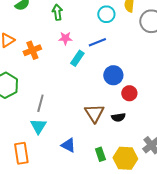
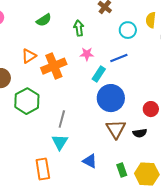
orange cross: (32, 50) -> (54, 66), size x1.4
blue circle: (113, 75) -> (111, 98), moved, size x1.4

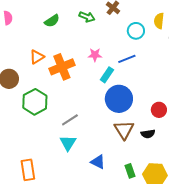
green arrow: (79, 28) -> (87, 17), moved, turned 119
gray line: (62, 119) -> (70, 120), turned 42
orange rectangle: (43, 169) -> (28, 170), moved

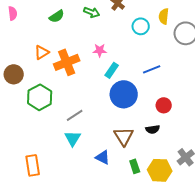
blue line: (127, 59) -> (152, 69), moved
brown triangle: (124, 130) -> (124, 136), moved

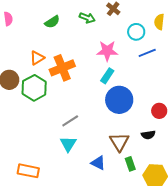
pink star: (100, 50) -> (107, 51), moved, size x1.5
blue line: (152, 69) -> (147, 53), moved
green hexagon: (40, 97) -> (34, 88), moved
orange rectangle: (33, 165) -> (28, 171), turned -70
green rectangle: (135, 166) -> (130, 164), moved

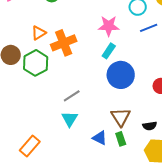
black semicircle: (148, 135) -> (150, 126), moved
green rectangle: (130, 164) -> (121, 139), moved
orange rectangle: (28, 171) -> (30, 146), turned -60

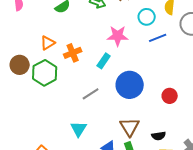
orange cross: (64, 43) -> (73, 53), size x0.7
cyan rectangle: (109, 51) -> (104, 61), moved
gray line: (72, 96) -> (91, 94), moved

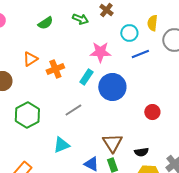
green hexagon: (45, 73) -> (27, 115), moved
blue circle: (130, 85) -> (112, 87), moved
cyan triangle: (79, 129) -> (61, 145), turned 36

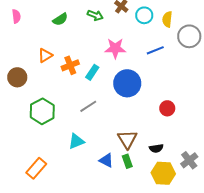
cyan circle: (129, 33) -> (144, 15), moved
cyan rectangle: (86, 77) -> (92, 72), moved

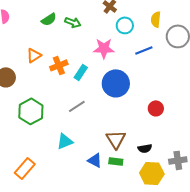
green arrow: (95, 15) -> (73, 22), moved
cyan circle: (144, 15) -> (125, 25), moved
gray cross: (189, 160) -> (178, 160), turned 30
green rectangle: (127, 161) -> (116, 161), turned -64

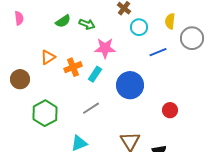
pink star: (104, 48) -> (105, 48), moved

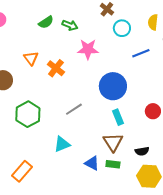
orange triangle: (48, 57) -> (31, 58), turned -35
orange cross: (73, 67) -> (56, 68), turned -30
cyan rectangle: (95, 74) -> (118, 117), moved, turned -56

